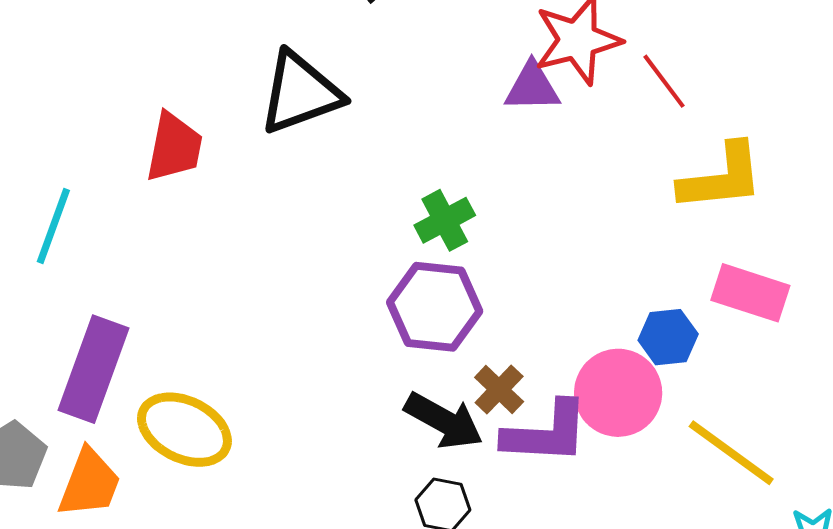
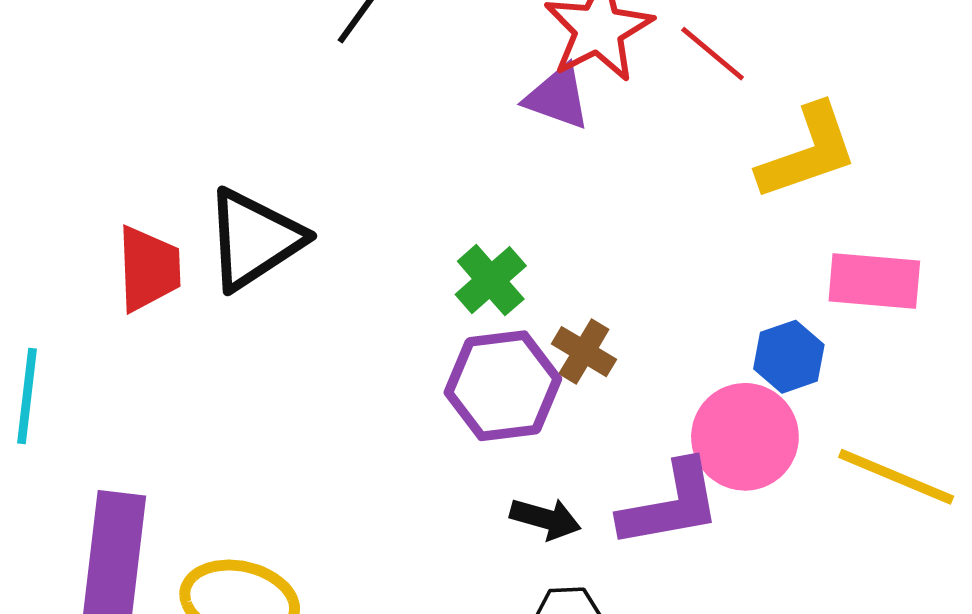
purple triangle: (532, 87) -> (558, 97), turned 34
black triangle: (300, 93) -> (254, 239), moved
brown cross: (499, 389) -> (584, 352), moved
black arrow: (444, 421) -> (545, 519), size x0.7

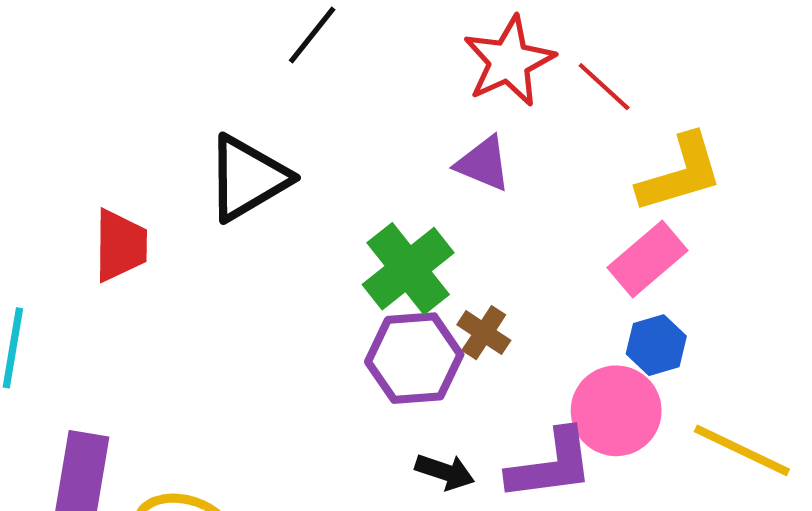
purple triangle: (558, 97) -> (483, 164), moved
black triangle: (254, 239) -> (248, 178), moved
green cross: (491, 280) -> (408, 269), size x1.5
pink rectangle: (874, 281) -> (648, 259), moved, turned -48

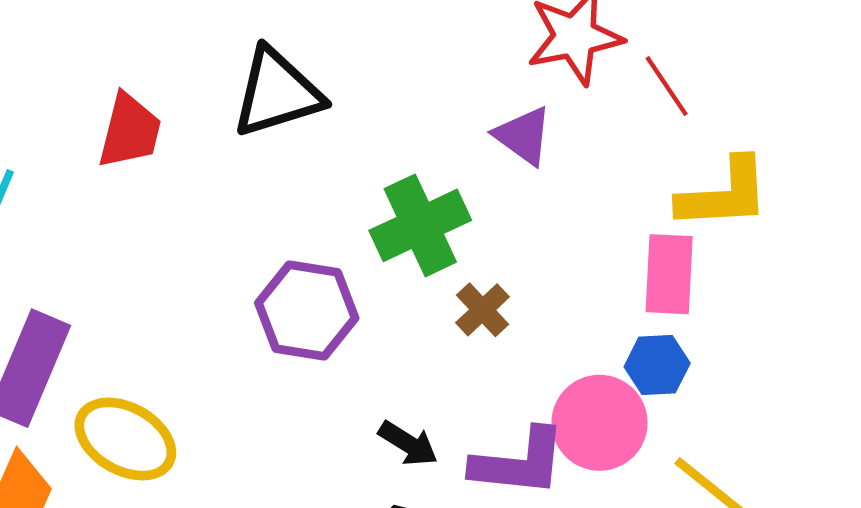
pink rectangle: (648, 259) -> (669, 274), turned -60
purple hexagon: (414, 358) -> (307, 310), moved

